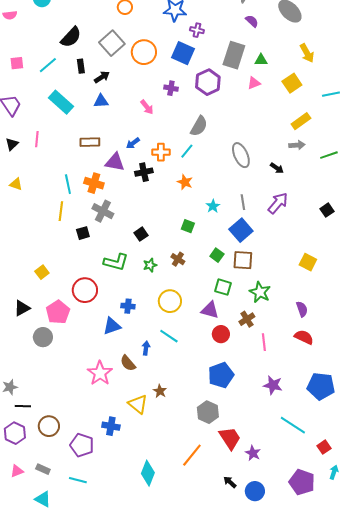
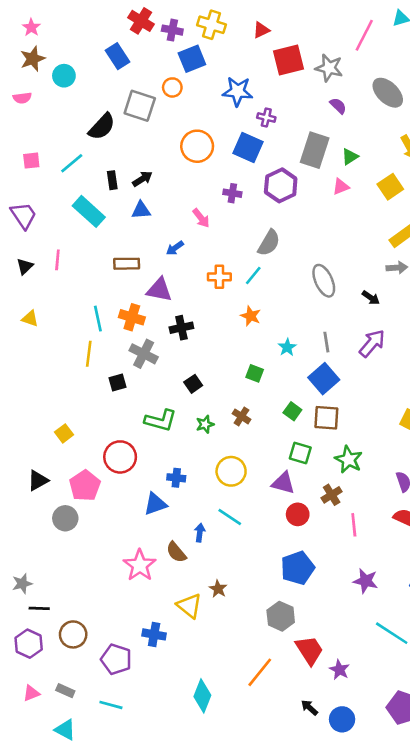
gray square: (112, 43) -> (140, 106), moved, turned -30
green triangle: (261, 60) -> (350, 157), turned -32
black rectangle: (81, 66) -> (112, 180), moved
blue arrow: (133, 143) -> (175, 248), moved
black cross: (144, 172) -> (181, 328), moved

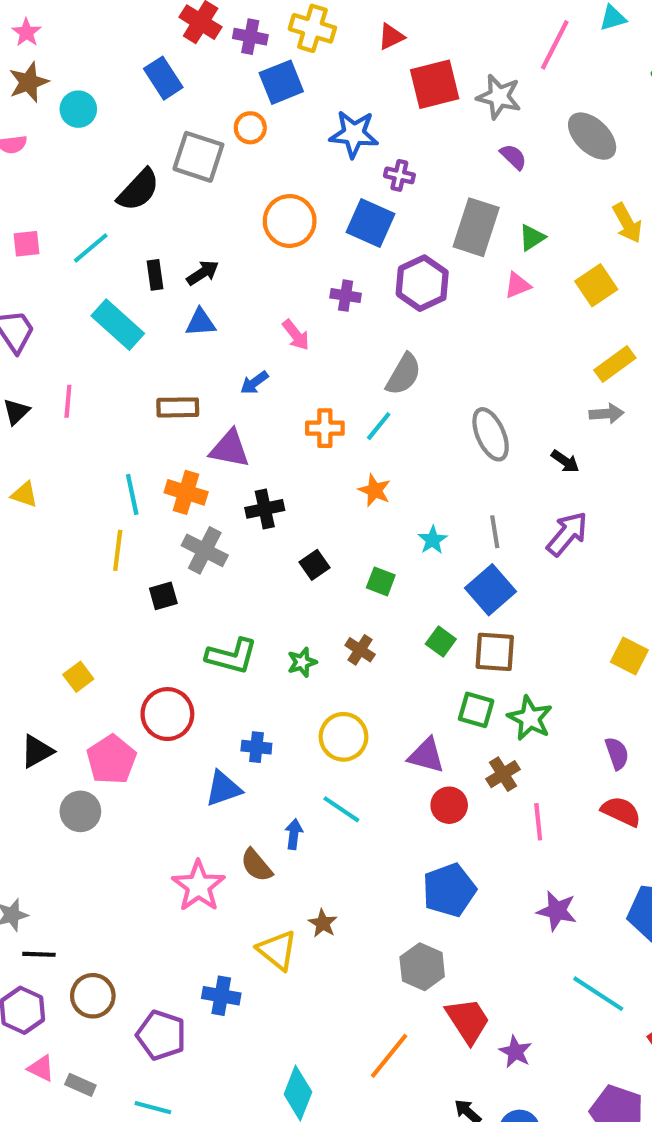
black square: (193, 384) -> (314, 565), moved
green square: (300, 453) -> (476, 710), moved
pink triangle: (31, 693) -> (41, 1068), moved, turned 48

